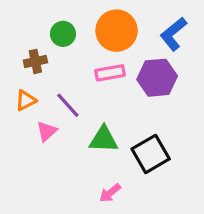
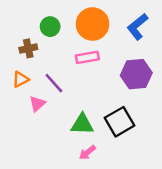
purple hexagon: (157, 78) -> (136, 74), moved
green triangle: (104, 139) -> (82, 124), moved

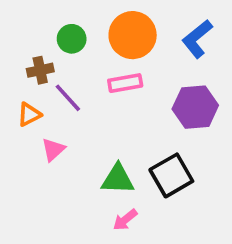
purple line: (54, 83) -> (68, 98), moved

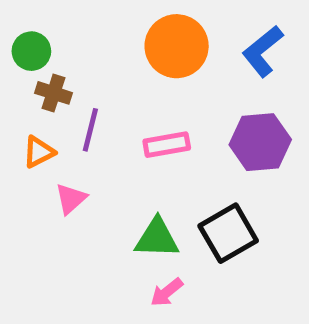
green circle: (72, 39) -> (31, 51), moved
brown cross: (40, 70) -> (54, 93), turned 30
pink rectangle: (125, 83) -> (167, 145), moved
purple line: (68, 98) -> (90, 130), turned 56

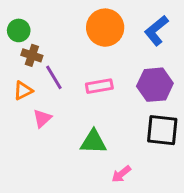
purple line: (90, 130) -> (54, 77), turned -45
black square: (228, 233) -> (162, 130), moved, turned 36
pink arrow: (167, 292) -> (121, 174), moved

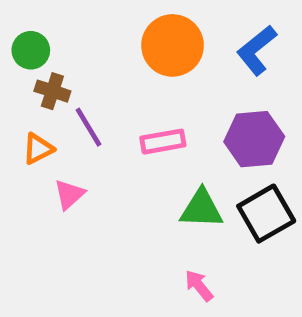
black square: (162, 130) -> (266, 214), turned -36
green triangle: (93, 142) -> (201, 209), moved
pink arrow: (121, 174) -> (199, 286), turned 90

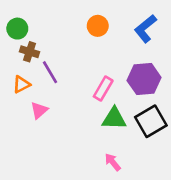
orange circle: (173, 45) -> (98, 26), size x0.6
pink rectangle: (163, 142) -> (103, 89), moved, turned -50

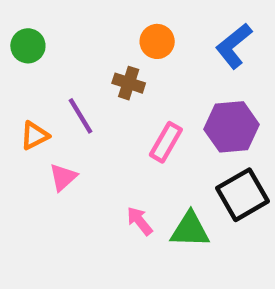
brown cross: (30, 52) -> (129, 83), moved
green triangle: (114, 119) -> (190, 230), moved
pink arrow: (113, 162) -> (140, 221), moved

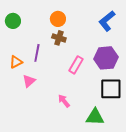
orange circle: (157, 41) -> (58, 19), moved
purple line: (80, 116) -> (37, 53), turned 42
black square: (242, 195) -> (111, 89), turned 30
green triangle: (190, 230) -> (95, 117), moved

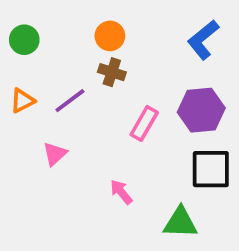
purple line: (37, 53) -> (70, 101), turned 42
orange triangle: (16, 62) -> (22, 101), moved

